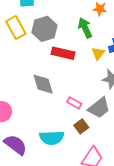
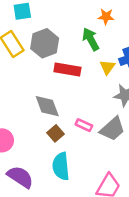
brown square: (81, 126) -> (56, 133), moved
cyan semicircle: (52, 138) -> (61, 166), turned 90

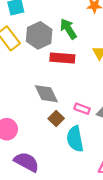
green arrow: (91, 39) -> (68, 29), moved
cyan semicircle: (61, 166) -> (75, 139), moved

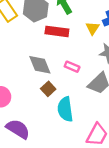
pink rectangle: (82, 109) -> (72, 67), moved

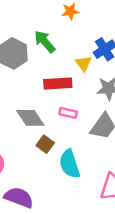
red rectangle: (57, 31) -> (58, 83), moved

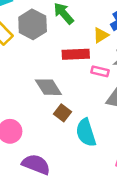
yellow triangle: (83, 64) -> (101, 35), turned 35
pink rectangle: (68, 113) -> (100, 71), moved

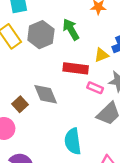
brown square: (62, 113) -> (20, 104), moved

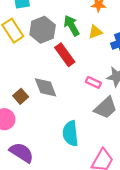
yellow triangle: (101, 55) -> (95, 32), moved
red rectangle: (76, 68) -> (65, 55), moved, turned 45

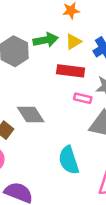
green arrow: (72, 26) -> (46, 40), turned 120
red rectangle: (65, 55) -> (71, 71), moved, turned -35

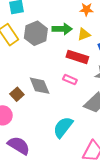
pink rectangle: (83, 98) -> (70, 80), moved
cyan semicircle: (69, 160) -> (63, 127), turned 45

